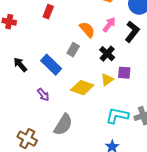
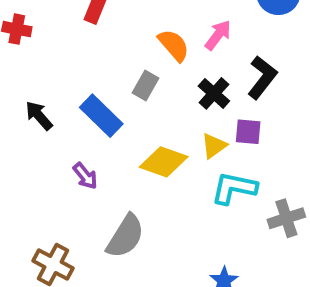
black L-shape: (132, 32) -> (262, 77), moved
cyan L-shape: (117, 116) -> (234, 188), moved

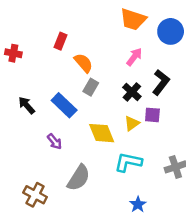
orange semicircle: (174, 45) -> (83, 63), moved
yellow diamond: (164, 162) -> (102, 133), turned 48
cyan L-shape: (234, 188) -> (128, 162), moved

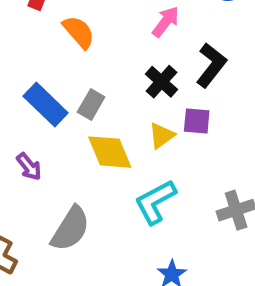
gray rectangle: (91, 87) -> (91, 104), moved
cyan L-shape: (128, 162) -> (155, 202), turned -40

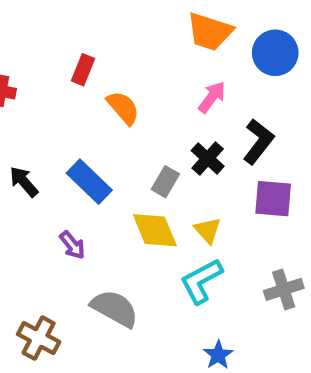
gray rectangle: (91, 104) -> (165, 182), moved
purple square: (197, 121) -> (273, 199), moved, size x1.4
yellow triangle: (161, 136) -> (208, 230), moved, turned -36
gray semicircle: (70, 229) -> (115, 308), turned -93

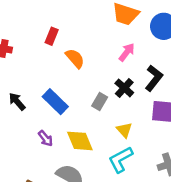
yellow diamond: (155, 230) -> (80, 141), moved

